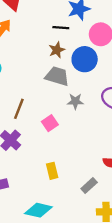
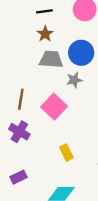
blue circle: (85, 59) -> (81, 53), moved
pink square: (50, 123) -> (54, 107), size x1.5

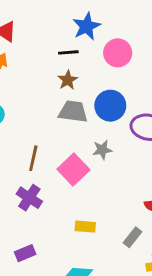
gray star: (74, 80) -> (102, 150), moved
yellow rectangle: (66, 153) -> (85, 227), turned -63

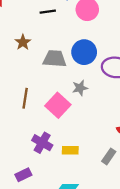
brown star: (68, 80) -> (23, 42), moved
purple cross: (29, 198) -> (42, 143), moved

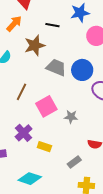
black line: (48, 12) -> (52, 25), moved
brown star: (23, 42) -> (35, 45), size x1.5
gray star: (80, 88) -> (71, 117), moved

